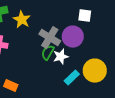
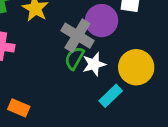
purple circle: (73, 37) -> (102, 21), moved
yellow circle: (95, 71) -> (136, 67), moved

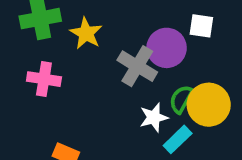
green semicircle: (74, 58) -> (181, 99), moved
white star: (94, 64) -> (154, 117), moved

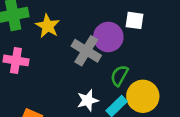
yellow circle: (209, 105) -> (143, 96), moved
white star: (154, 117) -> (88, 100), moved

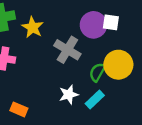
purple circle: (108, 37) -> (94, 25), moved
yellow circle: (143, 96) -> (118, 65), moved

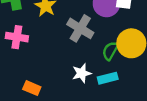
cyan rectangle: (95, 100) -> (108, 78), turned 30

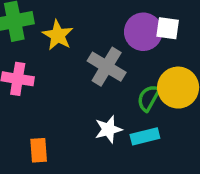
orange rectangle: (32, 88) -> (39, 150), turned 63

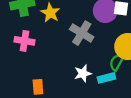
green semicircle: (148, 98) -> (117, 62), moved

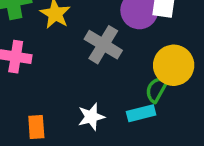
white star: (83, 73) -> (91, 117), moved

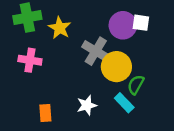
yellow circle: (174, 65) -> (116, 67), moved
cyan rectangle: (141, 113) -> (124, 103), turned 60

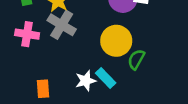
gray cross: (96, 51) -> (62, 25), moved
cyan rectangle: (124, 103) -> (106, 78), moved

